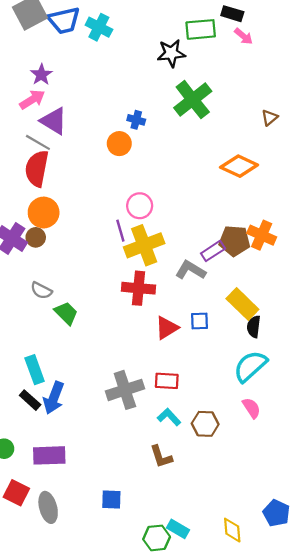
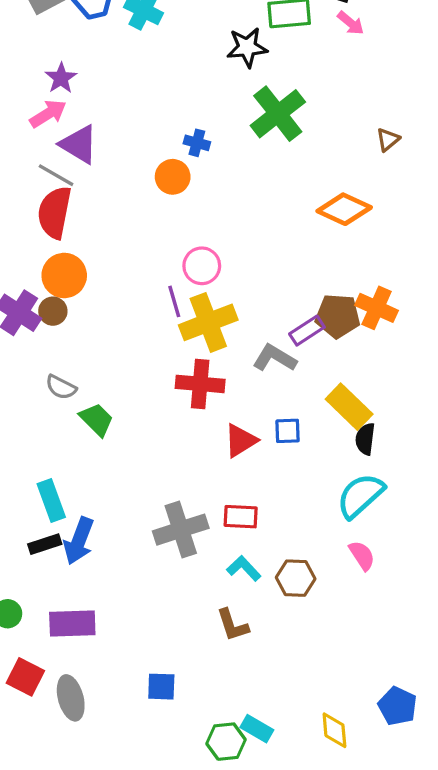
black rectangle: (30, 400) -> (45, 544), turned -60

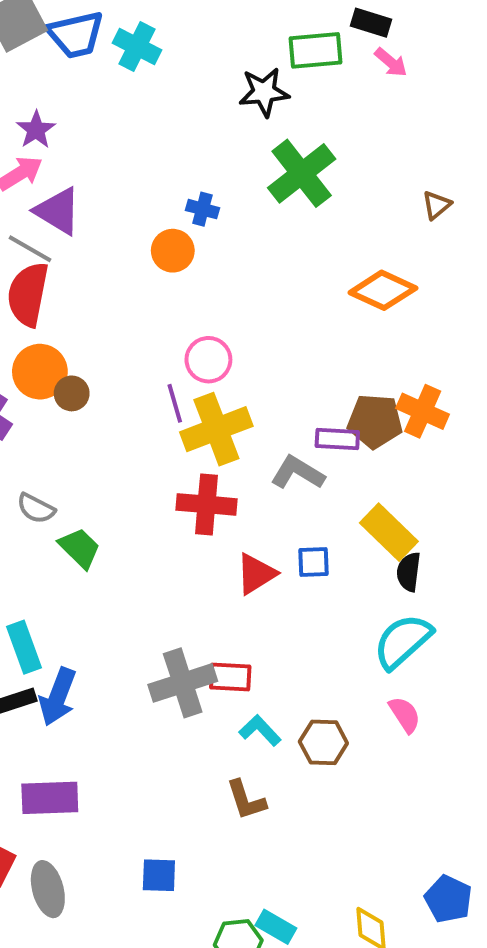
brown circle: (53, 311) -> (72, 393), moved
purple rectangle: (307, 331) -> (337, 439), turned 36
red rectangle: (241, 517) -> (230, 677), moved

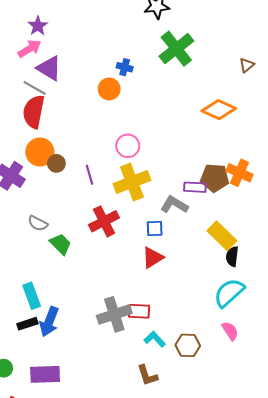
purple line: (175, 403) -> (90, 175), moved
red cross: (206, 504) -> (104, 221), moved, turned -32
blue square: (314, 562) -> (155, 229), moved

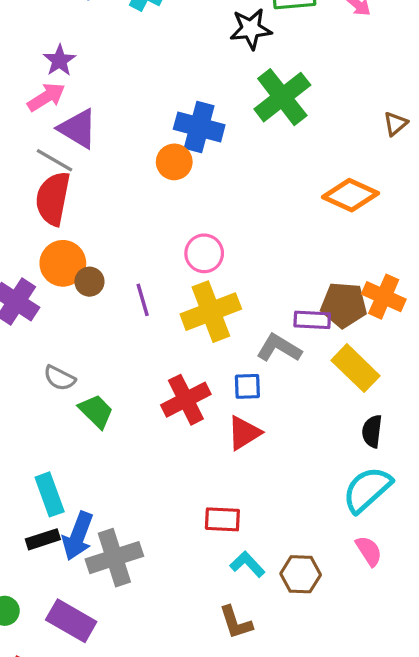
blue cross: (125, 67) -> (199, 127), size x1.8
red cross: (104, 221) -> (186, 400), moved
yellow rectangle: (222, 236) -> (355, 368), moved
gray cross: (114, 314) -> (114, 558), moved
purple rectangle: (45, 374) -> (71, 621), turned 32

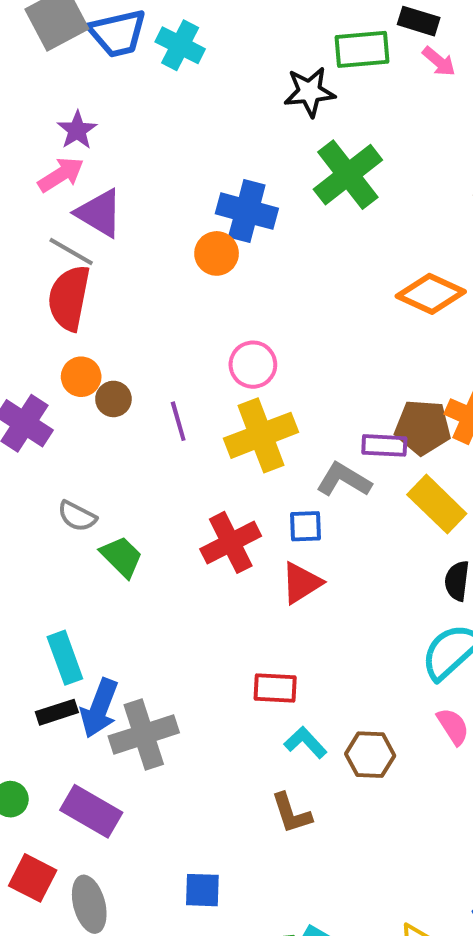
orange circle: (63, 263) -> (81, 377), size x0.7

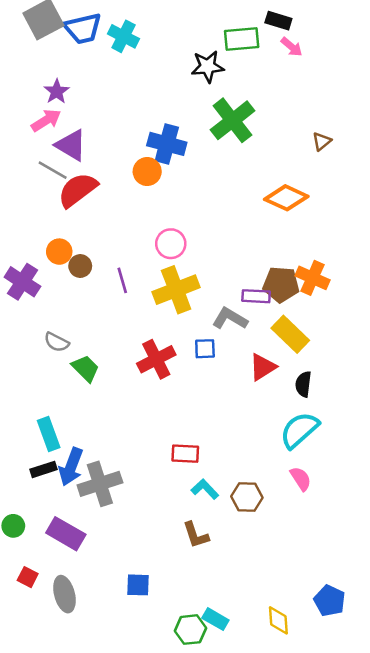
red semicircle: (69, 298) -> (78, 190), moved, turned 42
red triangle: (301, 583) -> (263, 367), moved
red square: (33, 878) -> (28, 577), size x0.7

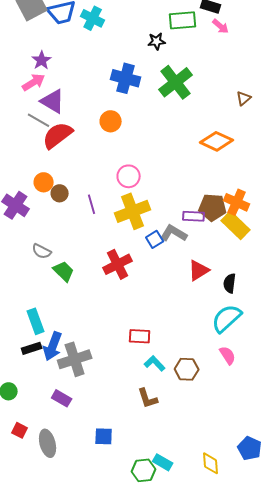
black star: (208, 67) -> (157, 41), size x0.7
blue cross: (167, 144) -> (126, 78), moved
yellow rectangle: (290, 334) -> (236, 225), moved
blue square: (205, 349) -> (155, 239), moved, turned -30
purple rectangle: (66, 534) -> (62, 398), moved, size x0.7

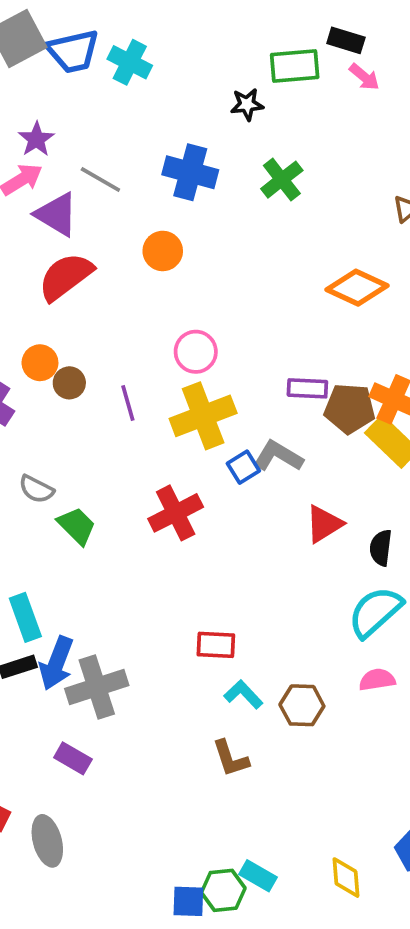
green cross: (176, 82) -> (282, 180), size x0.7
gray line: (39, 120) -> (100, 180), moved
purple rectangle: (194, 216) -> (307, 388), moved
pink semicircle: (228, 355) -> (377, 680), turned -66
blue square: (104, 436) -> (188, 901), moved

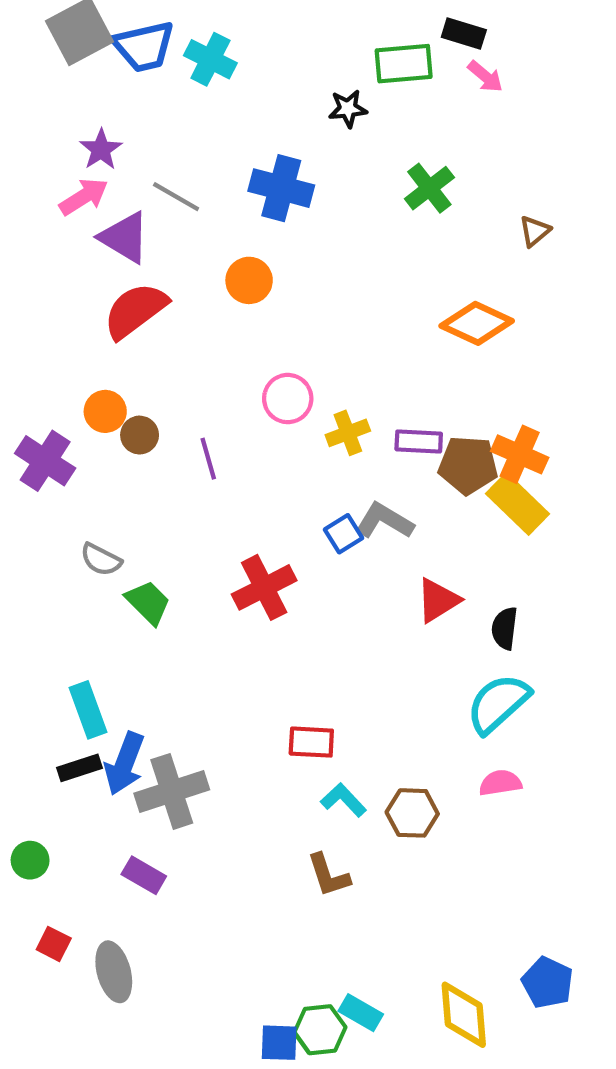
green cross: (282, 180) -> (429, 188), moved
yellow cross: (203, 416) -> (348, 433), moved, size x0.6
yellow diamond: (346, 878) -> (464, 1015), size x1.4

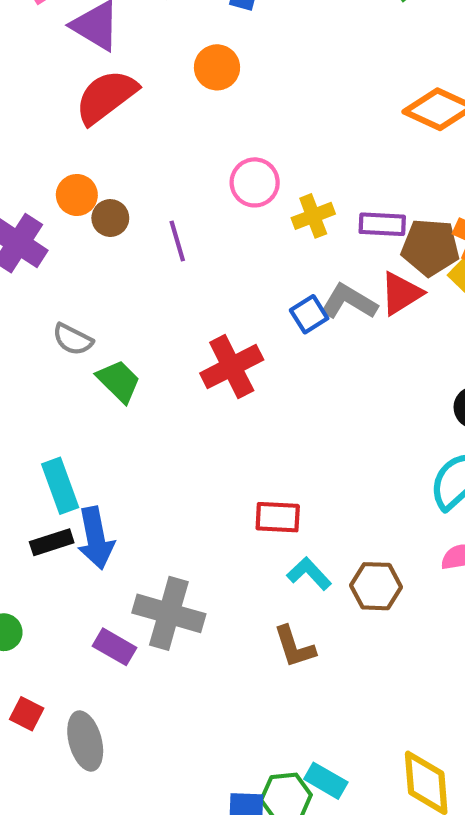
red triangle: (438, 600) -> (401, 293), moved
blue arrow: (125, 764) -> (96, 538), turned -32
gray cross: (172, 791) -> (169, 613), moved, turned 34

